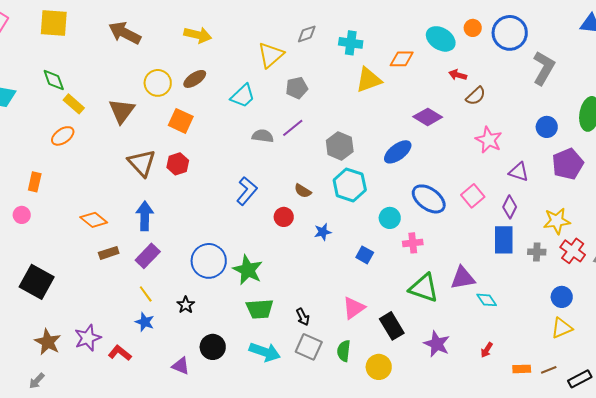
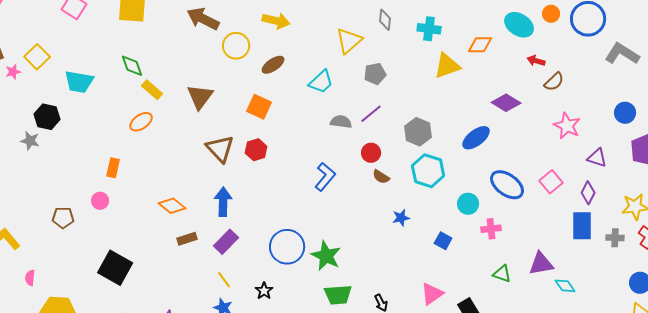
gray diamond: (307, 34) -> (385, 20), turned -65
gray L-shape: (544, 68) -> (622, 54), turned -88
yellow circle: (158, 83) -> (236, 46), moved
red circle: (284, 217) -> (371, 153), moved
green triangle: (424, 288) -> (502, 274), size x0.6

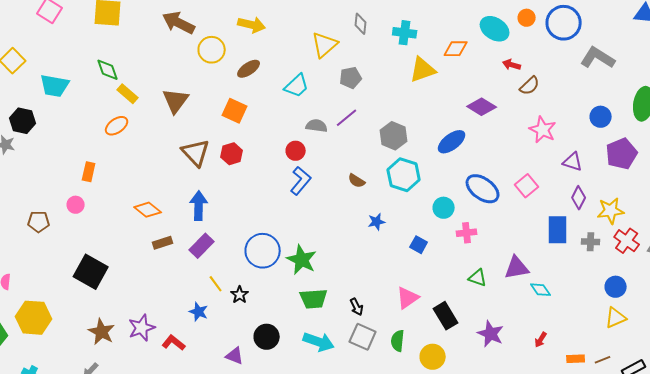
red circle: (371, 153) -> (296, 151), moved
purple diamond: (588, 193) -> (579, 198), moved
yellow line: (224, 280) -> (216, 284), moved

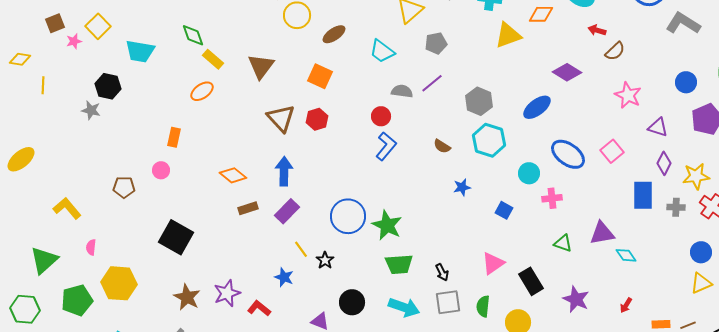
cyan trapezoid: (297, 86) -> (382, 51), turned 80
gray square: (363, 337) -> (448, 302), turned -32

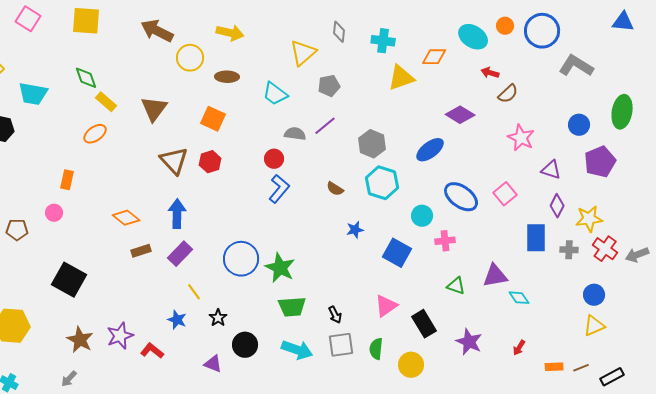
brown ellipse: (334, 34) -> (227, 77), turned 35
blue square: (504, 210) -> (397, 253), size x1.6
black star: (325, 260) -> (218, 318), moved

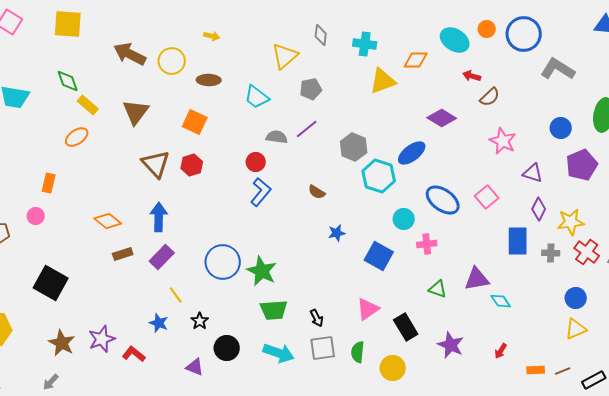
brown arrow: (157, 31) -> (130, 54), moved
yellow arrow: (230, 33) -> (212, 36), size x0.6
cyan hexagon: (382, 183) -> (379, 176), moved

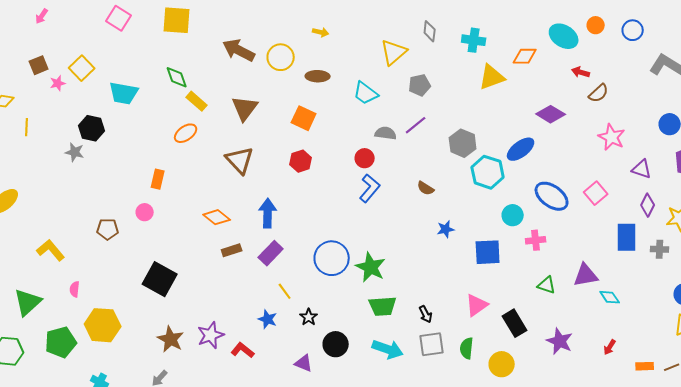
blue circle: (524, 34) -> (633, 30), size x0.6
brown triangle: (156, 164) -> (240, 160), moved
blue square: (379, 256) -> (488, 252), turned -32

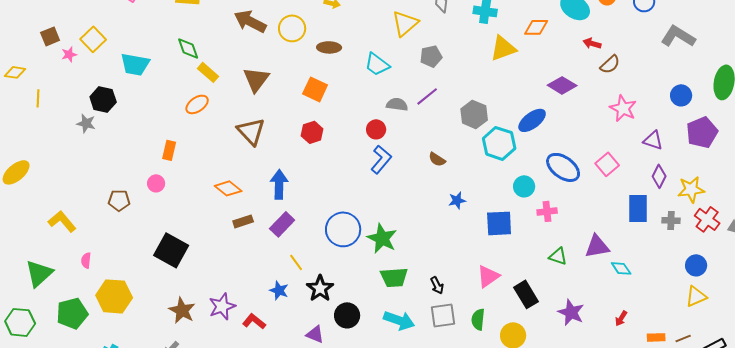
black star: (309, 317) -> (320, 288), size x1.5

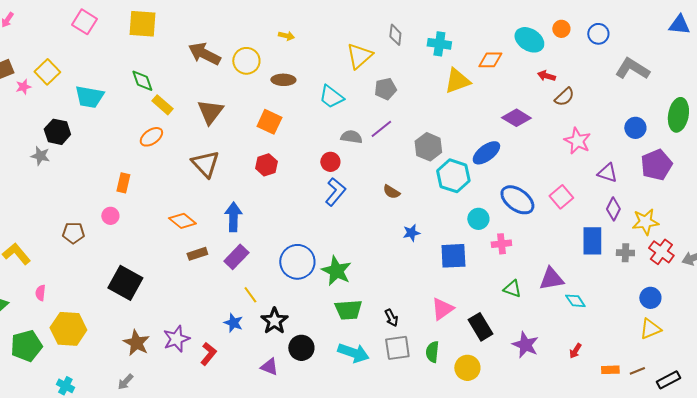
red L-shape: (254, 321) -> (208, 354), turned 90

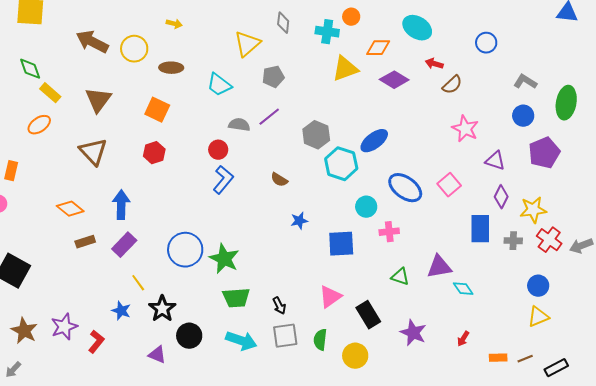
orange circle: (561, 29) -> (351, 17), moved
blue circle: (598, 34) -> (486, 43), moved
gray L-shape: (632, 69) -> (525, 82), moved, size x0.7
purple diamond: (516, 118) -> (394, 80), moved

